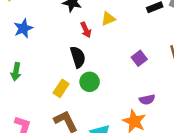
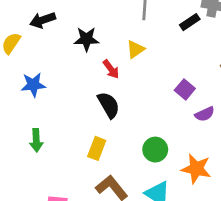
blue star: (23, 28) -> (33, 85), turned 30
green circle: (90, 82) -> (155, 150), moved
purple semicircle: (147, 100) -> (205, 114), moved

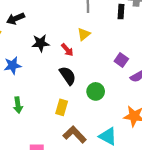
black rectangle: (190, 22) -> (121, 12), turned -48
black star: (86, 39) -> (41, 43), moved
green circle: (155, 150) -> (96, 91), moved

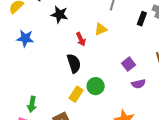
black star: (41, 43) -> (59, 14), moved
green arrow: (18, 105) -> (32, 104), moved
yellow rectangle: (62, 107) -> (76, 94), moved

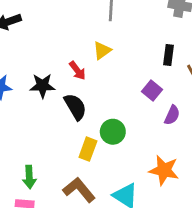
black star: (59, 14) -> (42, 86), moved
black rectangle: (142, 19) -> (168, 55), moved
purple semicircle: (138, 84) -> (172, 115), turned -40

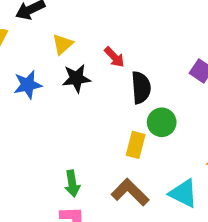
yellow triangle: (102, 50) -> (62, 44), moved
black semicircle: (75, 107) -> (141, 88), moved, turned 32

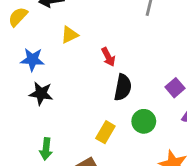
black star: (76, 78) -> (41, 93), moved
green circle: (162, 122) -> (144, 121), moved

